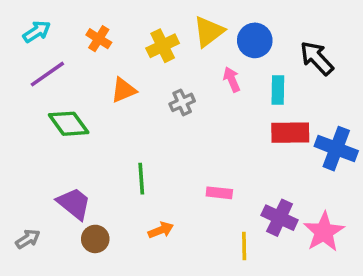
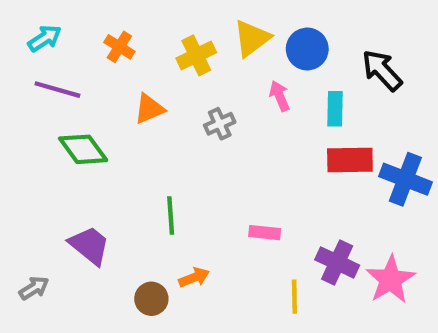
purple line: (47, 74) -> (57, 90), turned 51
brown circle: (95, 239) -> (151, 299), moved

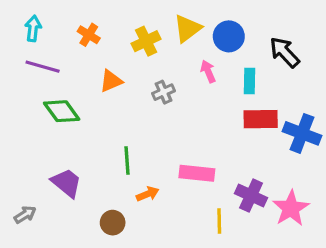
cyan arrow: (45, 38) -> (33, 28), turned -50
pink rectangle: (265, 233) -> (197, 173), size x1.5
orange arrow: (194, 277) -> (148, 194), moved

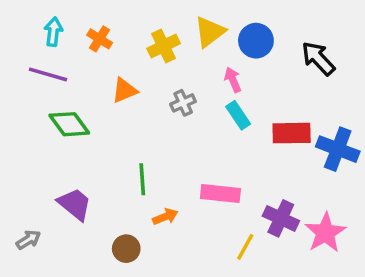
cyan arrow: (33, 28) -> (53, 32), moved
cyan rectangle: (249, 81) -> (238, 115), moved, turned -35
yellow line: (219, 221) -> (245, 247), turned 30

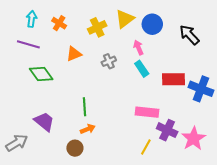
pink rectangle: (220, 194) -> (147, 112), moved
orange arrow: (165, 217) -> (88, 129), moved
gray arrow: (28, 240) -> (17, 143), size x1.5

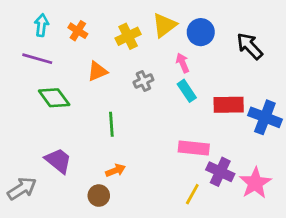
green line: (84, 107) -> (111, 124), moved

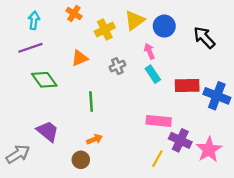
orange cross: (78, 31) -> (74, 13), moved
purple line: (37, 59) -> (30, 48), turned -35

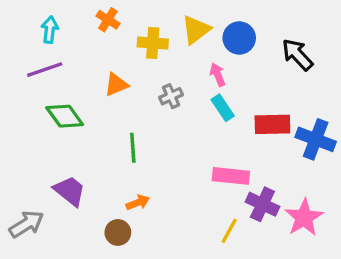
yellow cross: (105, 29) -> (153, 43), turned 30

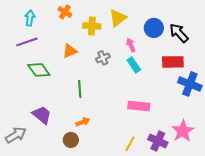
blue circle: (239, 38) -> (154, 28), moved
red rectangle: (272, 124) -> (173, 62), moved
purple cross: (262, 204) -> (158, 141), moved
yellow line: (229, 231) -> (130, 144), moved

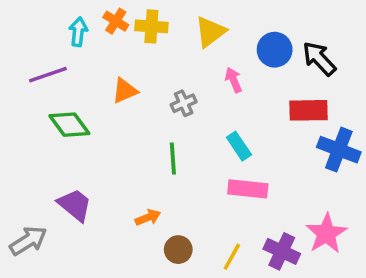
cyan arrow: (30, 18) -> (78, 32), moved
yellow cross: (92, 26) -> (151, 26), moved
cyan rectangle: (134, 65) -> (239, 146), moved
green line: (80, 89) -> (173, 159), moved
brown circle: (71, 140) -> (178, 250), moved

